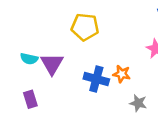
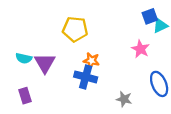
orange star: (122, 74) -> (91, 61), moved

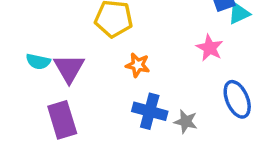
blue cross: (86, 77) -> (150, 111), moved
purple rectangle: (25, 96) -> (62, 120), moved, size x1.5

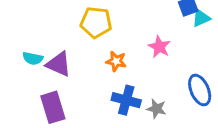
pink star: (210, 48) -> (159, 47), moved
purple triangle: (69, 68) -> (59, 64), turned -36

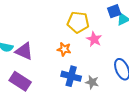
yellow pentagon: (96, 22) -> (78, 22), moved
purple rectangle: (53, 107) -> (20, 81), turned -40

